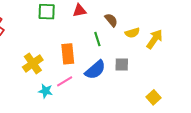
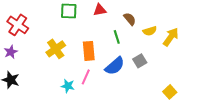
yellow cross: (33, 63) -> (56, 49), moved
gray square: (122, 65) -> (140, 61), turned -32
pink line: (65, 81) -> (86, 77), turned -35

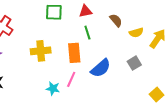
green line: (117, 37) -> (87, 33), moved
yellow cross: (56, 49) -> (41, 51), turned 30
gray square: (140, 61) -> (134, 63), moved

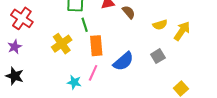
brown semicircle: (116, 20) -> (129, 12), moved
green line: (87, 33) -> (85, 25), moved
yellow cross: (41, 51) -> (62, 44), turned -30

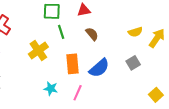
brown semicircle: (129, 12) -> (92, 34), moved
orange rectangle: (96, 46) -> (72, 64), moved
pink line: (93, 73) -> (78, 93), moved

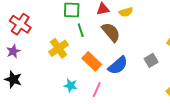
yellow semicircle: (135, 32) -> (126, 12), moved
brown semicircle: (92, 34) -> (111, 32), size x1.5
orange rectangle: (72, 64) -> (92, 61), turned -42

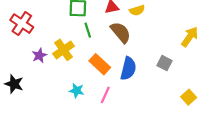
purple star: (13, 51) -> (39, 55), moved
gray square: (151, 60) -> (165, 63), turned -32
blue semicircle: (118, 65) -> (128, 69), turned -35

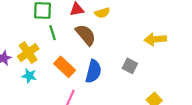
yellow arrow: (190, 37) -> (155, 39), turned -130
cyan star: (77, 91) -> (29, 76), moved

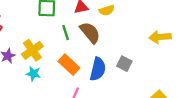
green line: (52, 33) -> (66, 33), moved
gray square: (130, 66) -> (124, 64), moved

